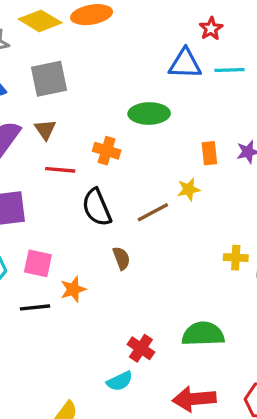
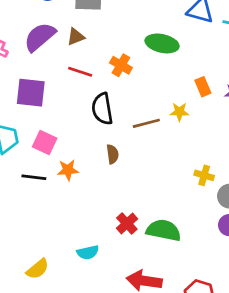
brown triangle: (45, 130) -> (76, 37), turned 30
orange rectangle: (209, 153) -> (203, 87), turned -30
red cross: (141, 348) -> (127, 224), moved

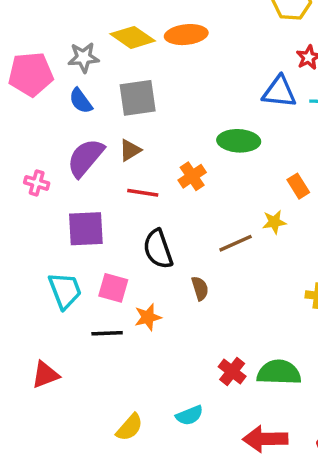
orange cross: (121, 65) -> (192, 176), turned 35
black semicircle: (102, 109) -> (158, 249), moved
yellow semicircle: (38, 269) -> (130, 427), moved

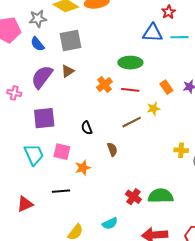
red line: (143, 193) -> (130, 90), moved
black semicircle: (158, 249) -> (87, 128), size x0.6
black line: (107, 333) -> (61, 191), moved

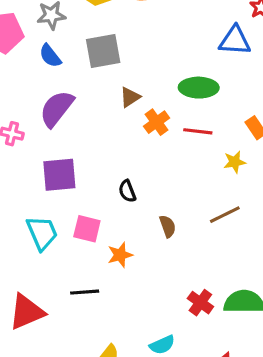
brown triangle: (68, 71) -> (130, 97), moved
brown line: (132, 122) -> (225, 215), moved
red triangle: (25, 204) -> (27, 312), size x1.4

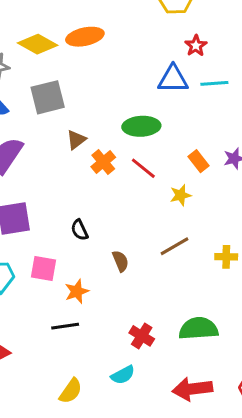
red line: (198, 131) -> (143, 168), turned 36
black line: (85, 292) -> (65, 326), moved
red cross: (200, 303) -> (142, 336), moved

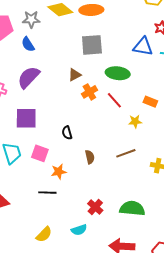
gray square: (48, 97) -> (92, 45), moved
orange rectangle: (199, 161) -> (150, 102), turned -40

